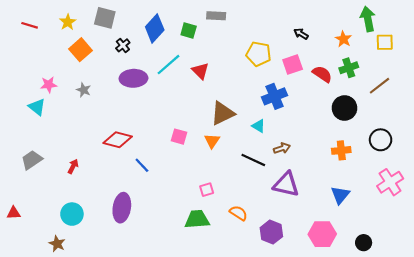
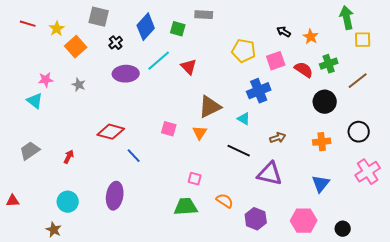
yellow star: (68, 22) -> (57, 29), moved
orange star: (343, 39) -> (311, 37), moved
brown arrow: (282, 148) -> (278, 138), moved
pink square: (207, 190) -> (195, 179), turned 32

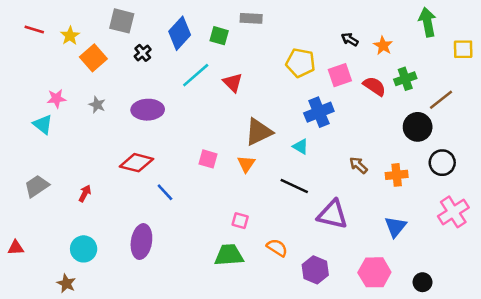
yellow square: (363, 40) -> (463, 49), moved
purple ellipse: (126, 74) -> (148, 110), moved
black circle: (325, 102) -> (418, 127), moved
brown arrow: (278, 138) -> (358, 165), moved, turned -119

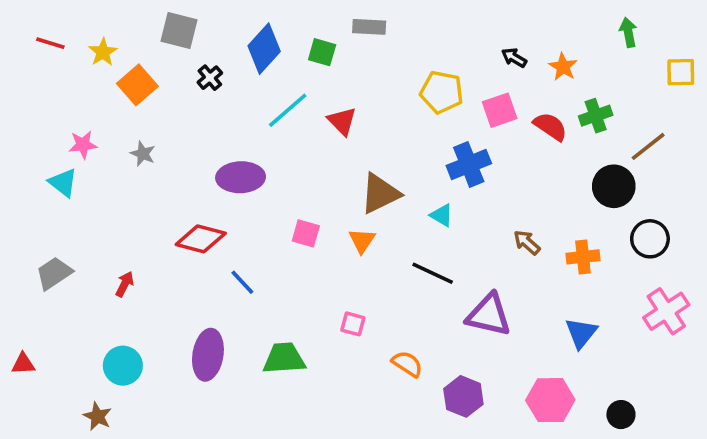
green arrow: (427, 22) -> (628, 32), size x0.7
purple ellipse: (148, 110) -> (241, 177), moved
green trapezoid: (229, 255) -> (284, 358), moved

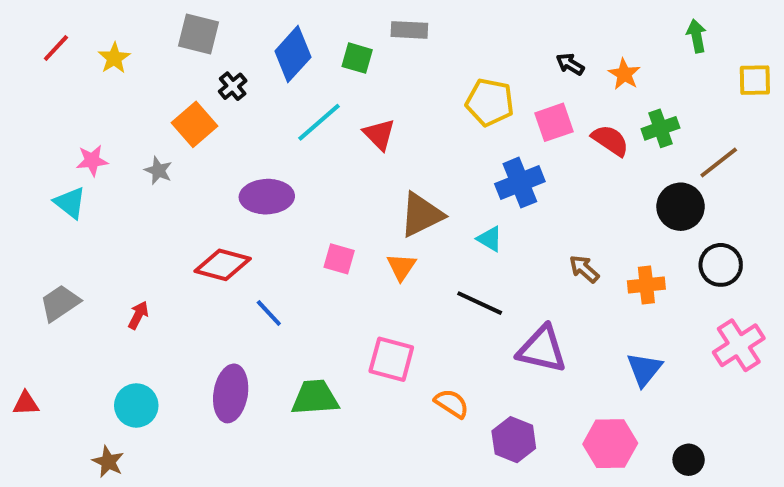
red line: (50, 43) -> (56, 48), turned -64
orange square: (137, 85) -> (195, 124), moved
pink square: (353, 324) -> (391, 359), size x1.6

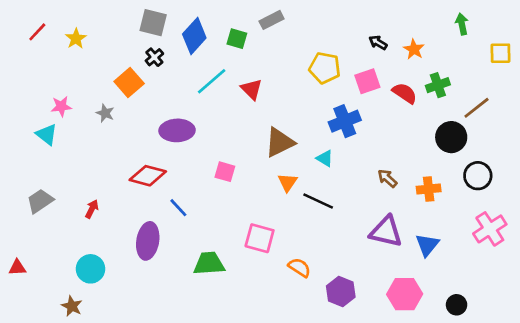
gray rectangle: (409, 30) -> (272, 20), turned -30
gray square: (199, 34) -> (153, 23), moved
orange triangle: (401, 267) -> (287, 182), moved
purple triangle: (542, 349) -> (386, 232), moved
purple ellipse: (231, 393) -> (148, 241), moved

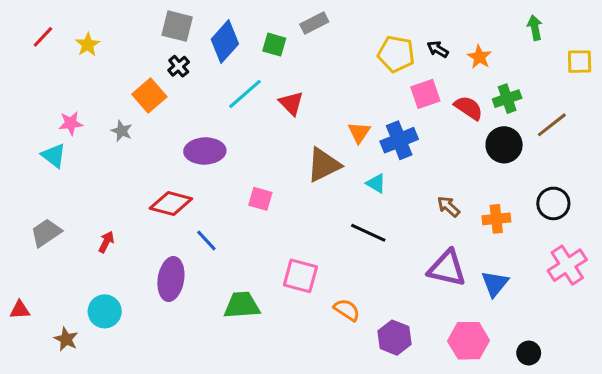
yellow pentagon: (325, 68) -> (396, 54), moved
black circle: (451, 137) -> (504, 145), moved
orange triangle: (287, 182) -> (359, 133), moved
brown star: (72, 306) -> (66, 339), moved

